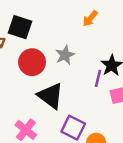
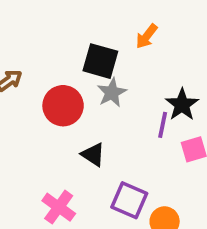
black square: (20, 27) -> (100, 61), moved
black triangle: (51, 96) -> (93, 155), size x0.6

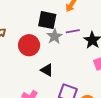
purple line: (163, 125) -> (73, 31), moved, turned 72

